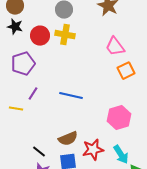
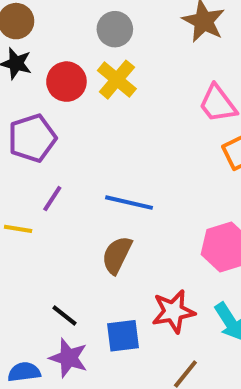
yellow cross: (65, 35) -> (117, 80), turned 30
brown semicircle: (68, 139) -> (117, 255), moved, turned 138

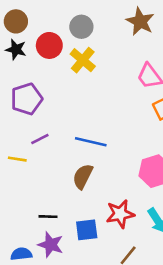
red circle: (66, 82) -> (49, 45), moved
purple line: (52, 199) -> (40, 139), turned 30
black line: (64, 316) -> (48, 217), turned -36

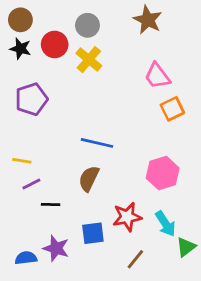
purple line: (40, 139) -> (31, 184), moved
black line: (48, 217) -> (51, 205), moved

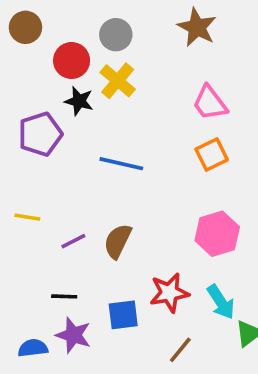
black star: (20, 49) -> (79, 101), moved
orange square: (172, 109) -> (212, 154), moved
blue line: (97, 143) -> (121, 164), moved
purple line: (31, 184) -> (73, 241), moved
black line: (51, 205) -> (64, 296), moved

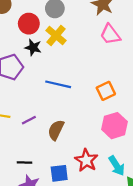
pink trapezoid: (210, 103) -> (110, 34), moved
orange square: (212, 154) -> (106, 91), moved
purple line: (73, 241) -> (29, 120), moved
red star: (169, 293) -> (86, 160), turned -30

